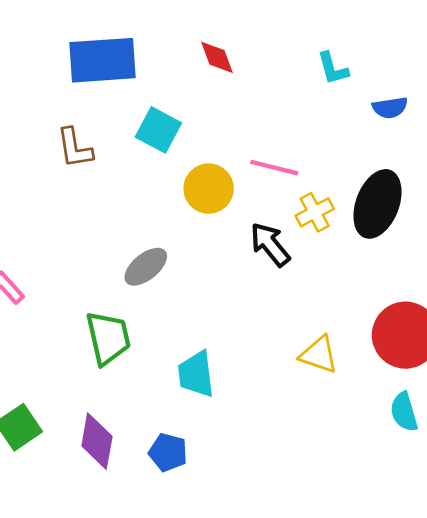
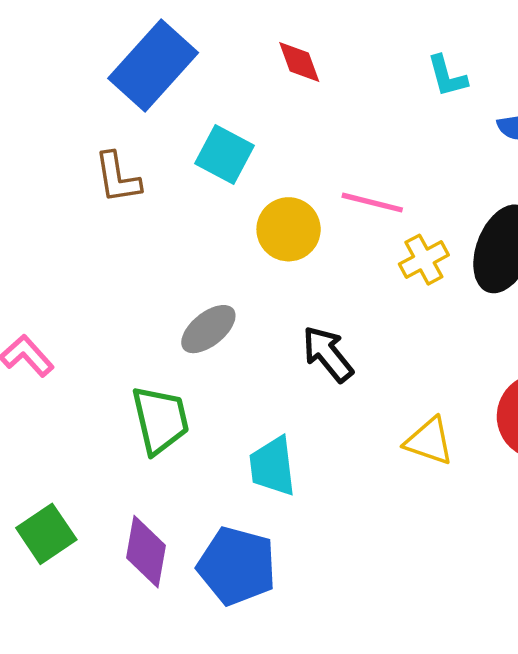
blue rectangle: (103, 60) -> (153, 65), turned -44
black arrow: (270, 244) -> (328, 354), moved
blue pentagon: (168, 452) -> (237, 566), size x1.6

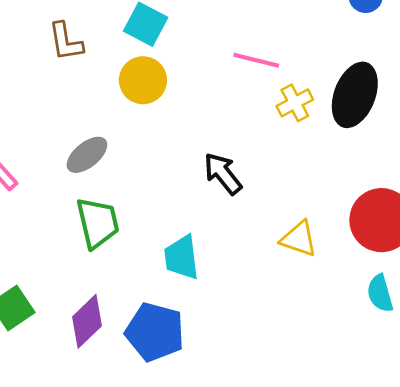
yellow circle: (289, 229) -> (143, 80), moved
gray ellipse: (208, 329) -> (87, 155), moved
purple diamond: (146, 552) -> (87, 321), turned 36

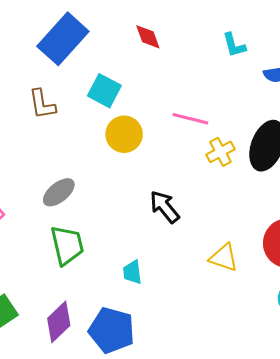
yellow circle: (143, 80) -> (124, 134), moved
cyan trapezoid: (182, 257) -> (132, 272), size x0.7

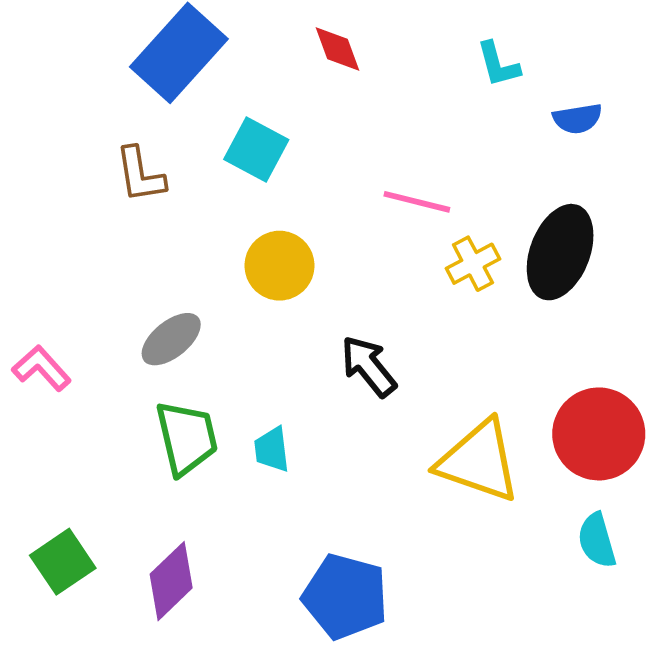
yellow circle: (124, 134) -> (279, 266), moved
yellow triangle: (224, 258) -> (479, 461), size x1.6
cyan trapezoid: (132, 272) -> (272, 449), moved
blue pentagon: (112, 330) -> (345, 596), moved

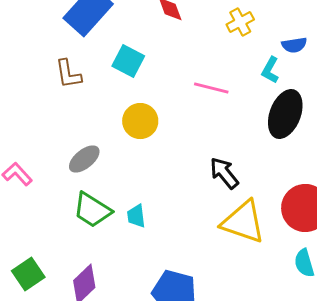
cyan L-shape: (498, 64) -> (270, 70), moved, turned 44
yellow cross: (473, 264) -> (240, 22), moved
black arrow: (368, 366) -> (224, 173), moved
green trapezoid: (187, 438) -> (92, 210), turned 135

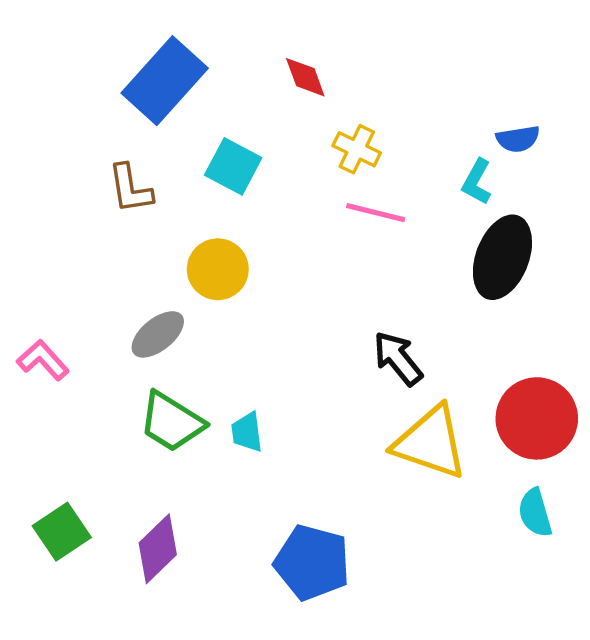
yellow cross: (240, 22) -> (357, 149), moved, turned -36
yellow circle: (140, 121) -> (218, 269), moved

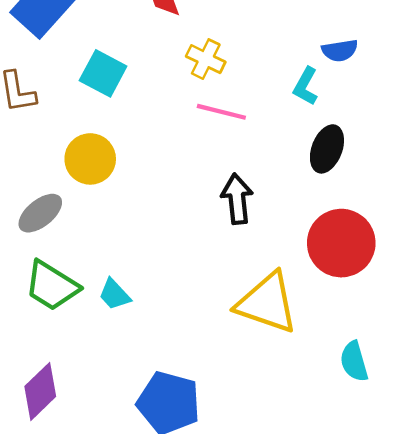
black ellipse: (502, 257) -> (327, 149), size x0.7
black arrow: (398, 358) -> (237, 199), moved, turned 33
red circle: (537, 418) -> (341, 243), moved
cyan trapezoid: (247, 432) -> (114, 294), turned -36

